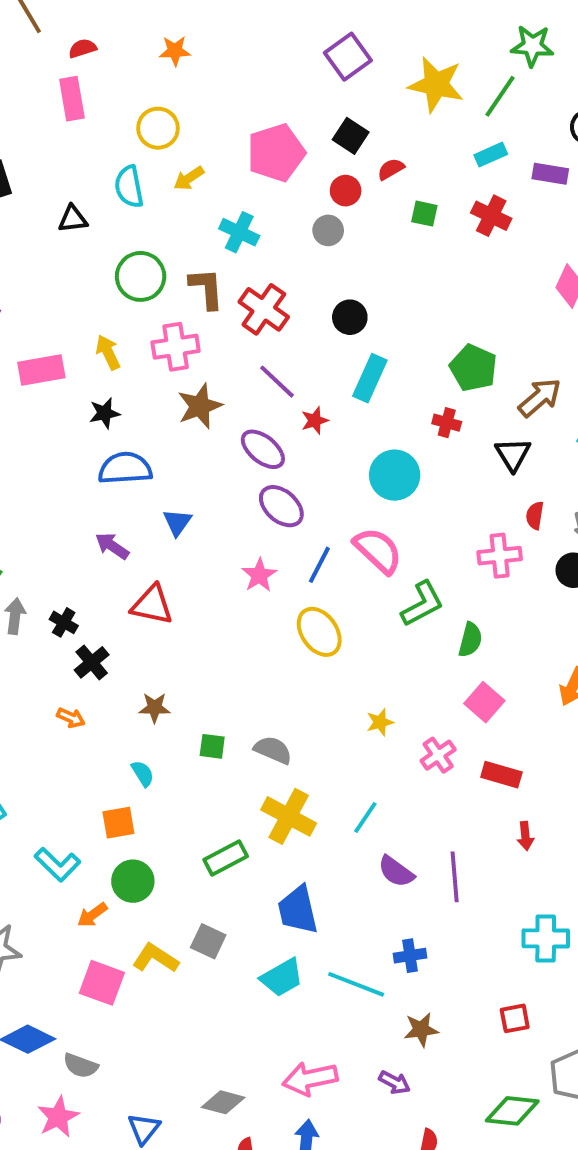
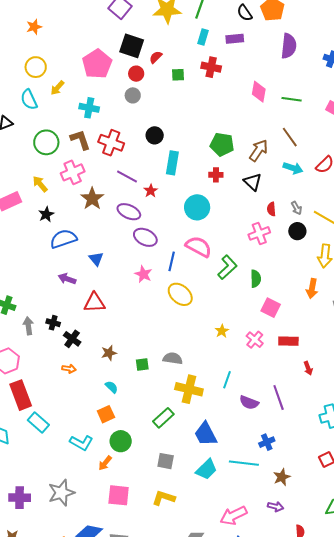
black square: (351, 136) -> (132, 46), size x1.4
cyan rectangle: (491, 155) -> (203, 37), turned -35
yellow L-shape: (155, 958) -> (164, 498), moved

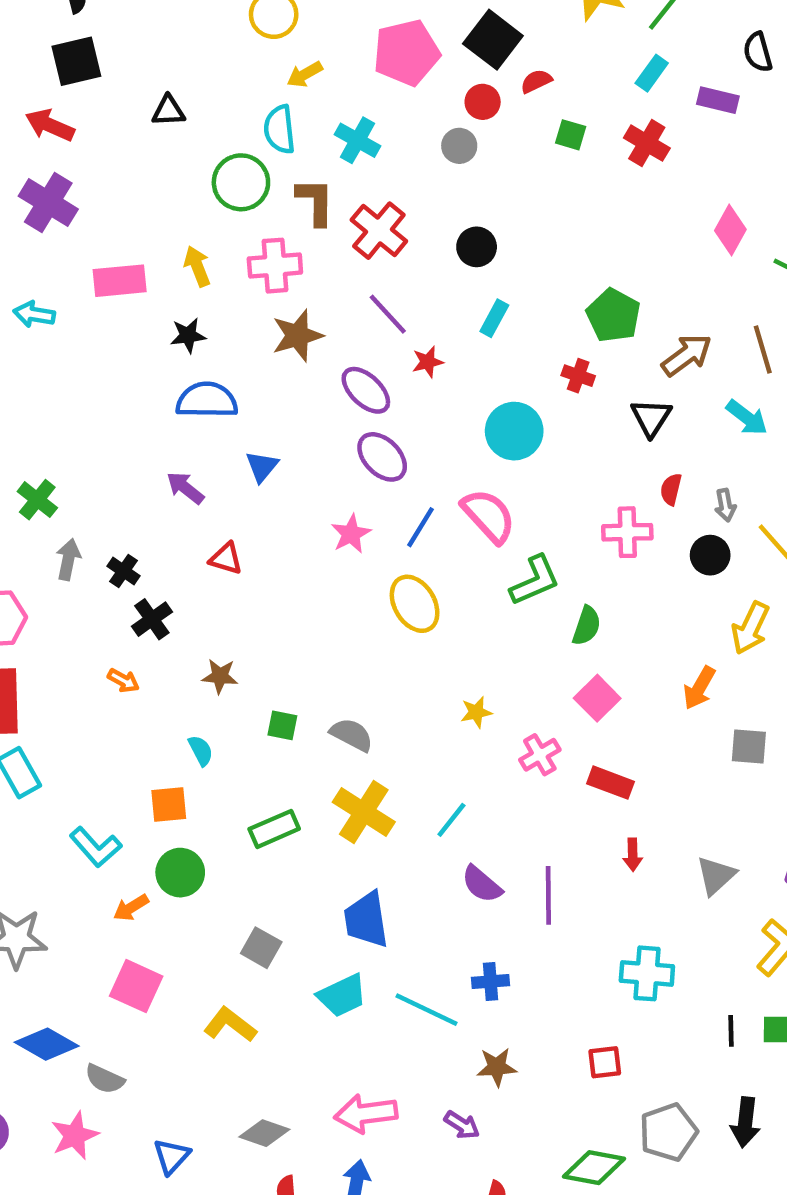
cyan semicircle: (29, 100) -> (279, 129), moved
cyan rectangle: (172, 163) -> (494, 318), size x0.7
red triangle: (94, 303) -> (226, 559), size x0.7
green rectangle: (163, 418) -> (274, 829), moved

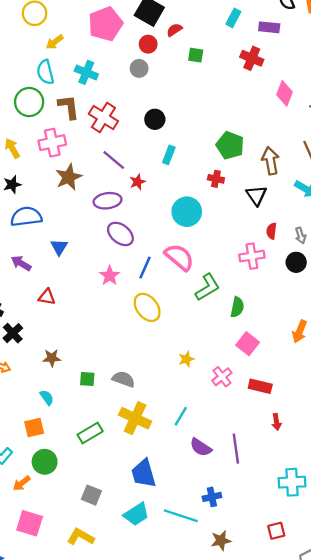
red cross: (647, 143) -> (252, 58), moved
brown arrow: (687, 355) -> (270, 161), turned -56
purple ellipse: (366, 390) -> (108, 201), turned -44

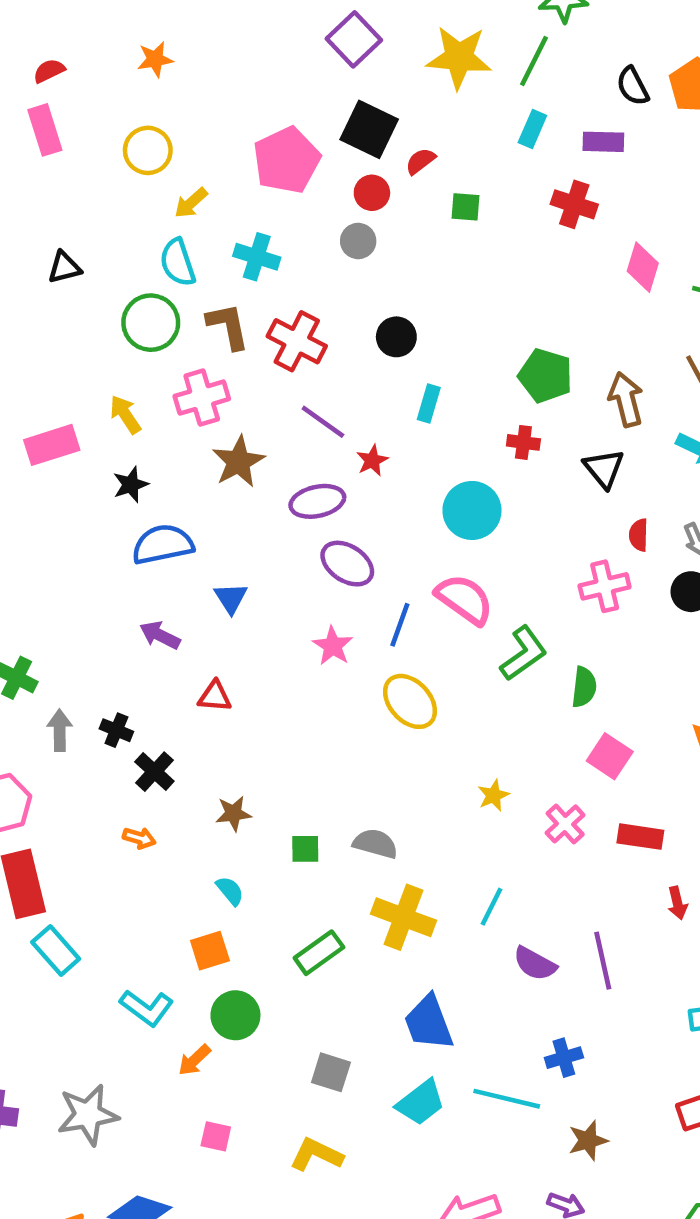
pink square: (30, 523) -> (216, 1136), size x0.6

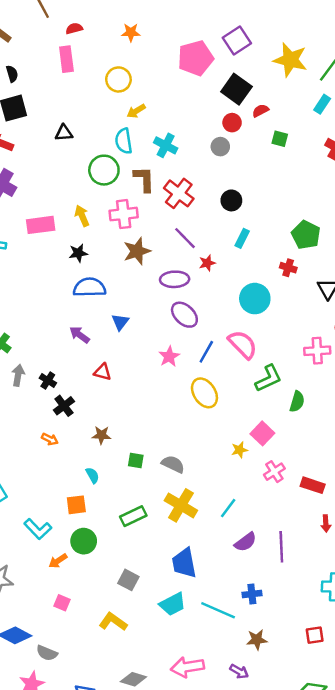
pink pentagon: (287, 160) -> (196, 58), moved
pink square: (610, 756) -> (262, 433), moved
purple semicircle: (535, 964) -> (245, 542), turned -75

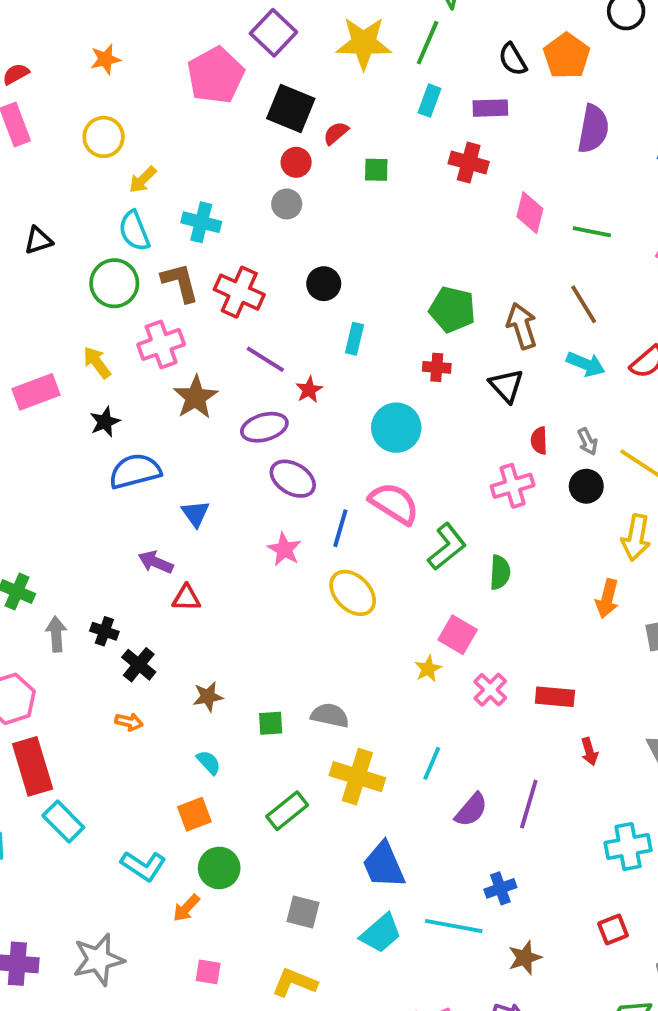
purple arrow: (80, 335) -> (156, 562), moved
purple line: (281, 547) -> (529, 804), turned 32

